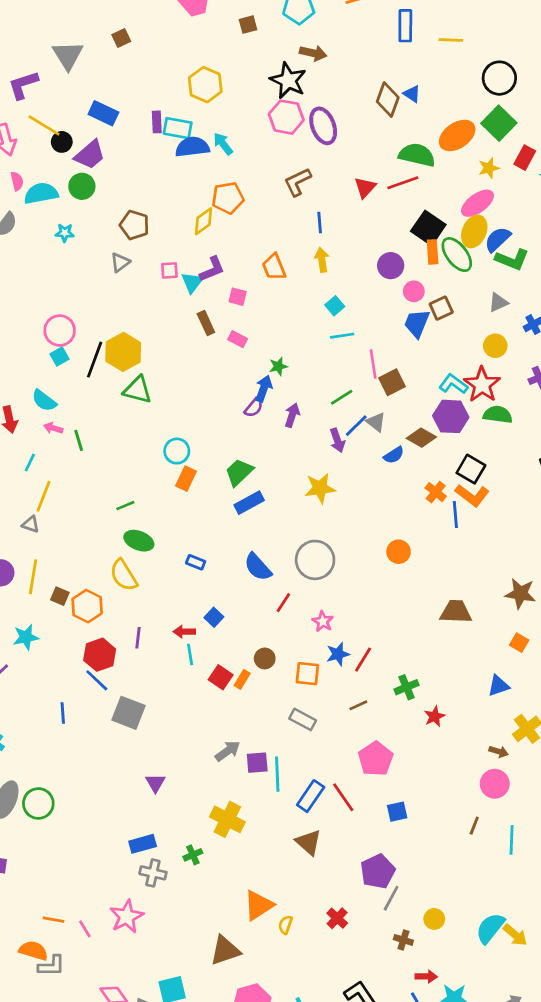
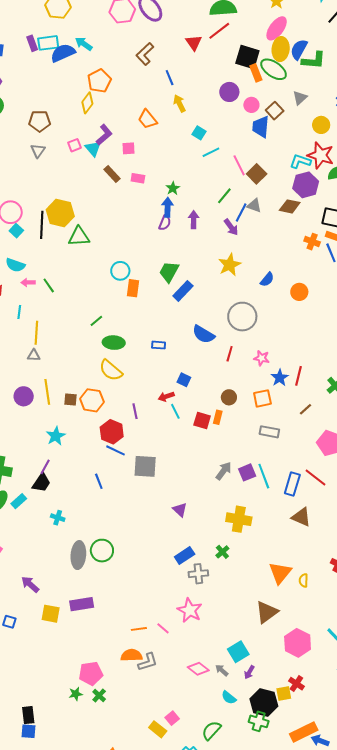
gray triangle: (498, 302) -> (300, 98), moved
blue semicircle: (394, 455) -> (267, 279), moved

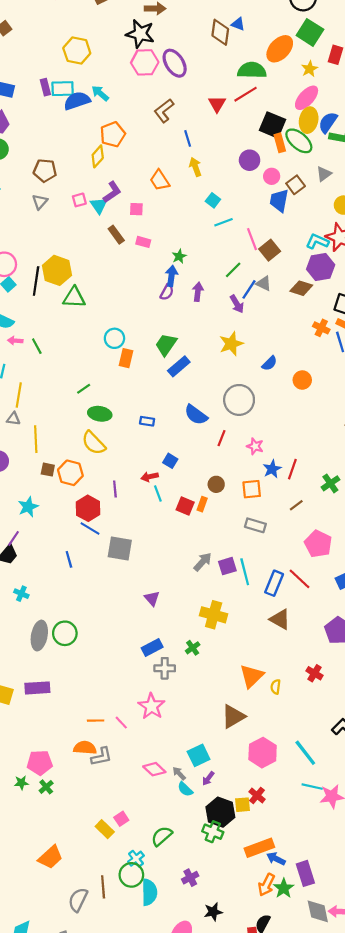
yellow line: (47, 392) -> (36, 439), moved
cyan semicircle: (229, 698) -> (185, 789), moved

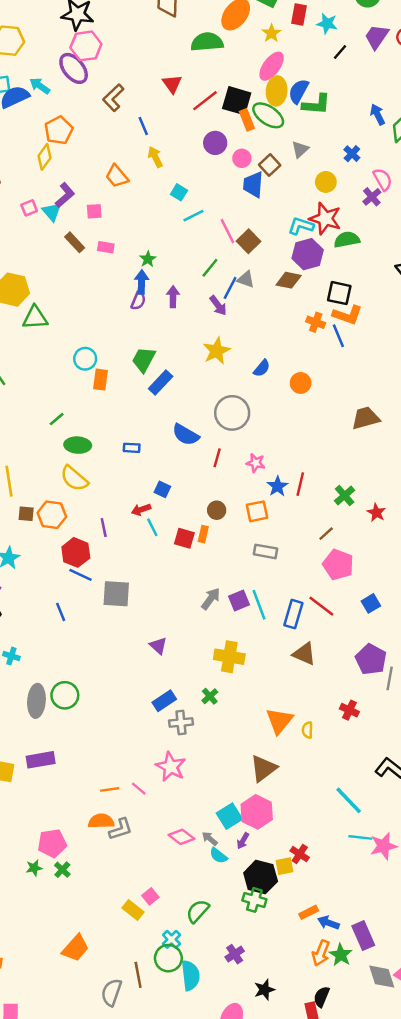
purple ellipse: (175, 63) -> (74, 68), moved
red line: (245, 94) -> (205, 101), moved
brown line: (296, 505) -> (326, 534), moved
pink hexagon: (263, 753) -> (257, 812), moved
orange rectangle: (259, 848) -> (309, 912), size x0.6

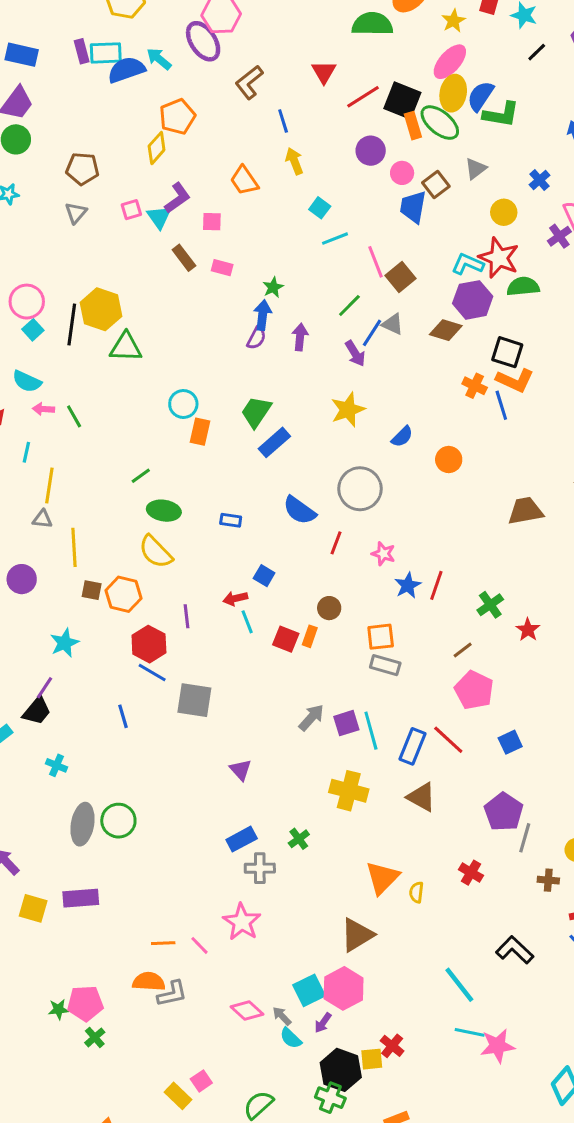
orange square: (257, 511) -> (381, 637), moved
yellow cross: (229, 657) -> (349, 791), moved
green star: (34, 868) -> (59, 1009), moved

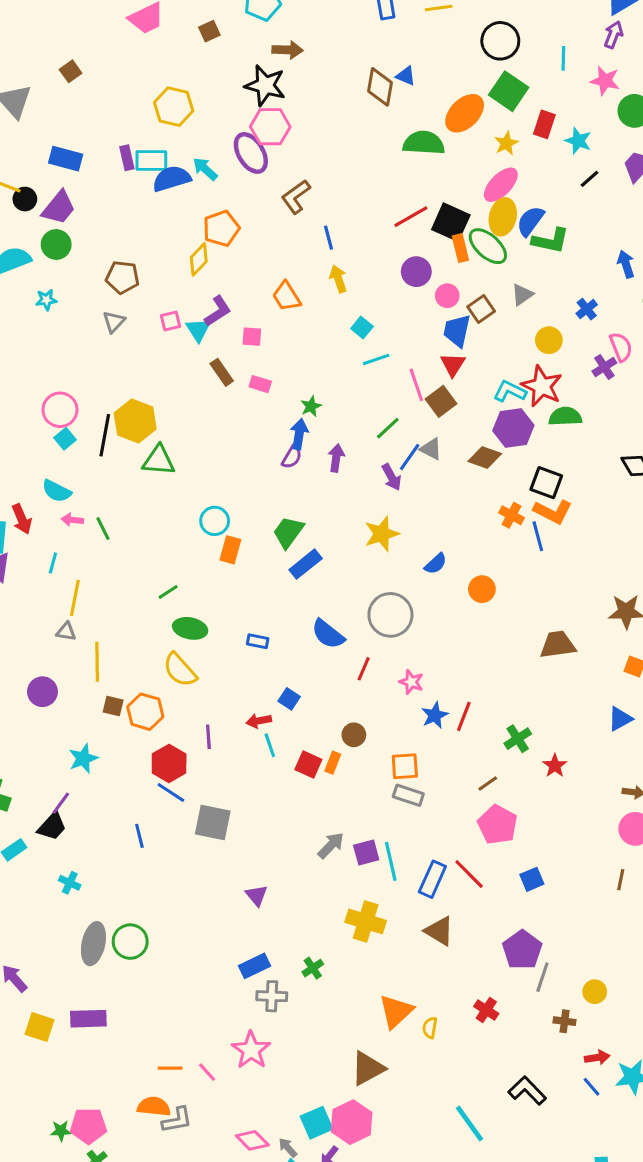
red triangle: (324, 72) -> (453, 364), moved

